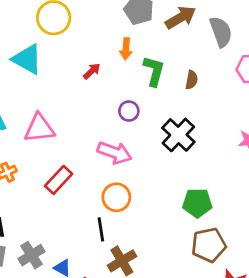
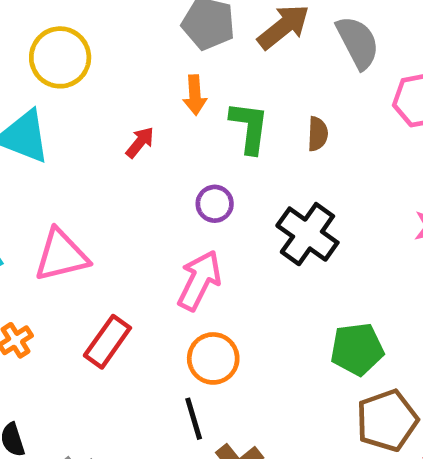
pink arrow: (115, 153) -> (199, 280), turned -76

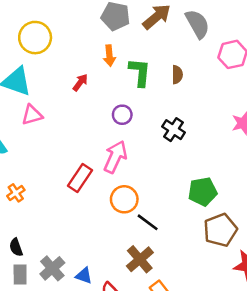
black cross: (307, 234) -> (173, 130), size x0.7
pink triangle: (61, 255) -> (32, 115), moved, size x0.7
red rectangle: (107, 342) -> (80, 178), moved
black line: (194, 419) -> (148, 222), moved, turned -35

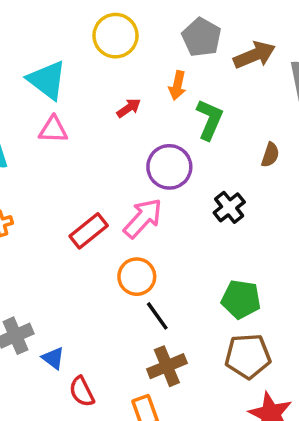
yellow circle: (35, 38) -> (116, 36), moved
brown semicircle: (177, 75) -> (270, 155), moved
purple circle: (122, 115) -> (169, 167), size x1.6
brown cross: (140, 259) -> (167, 366), moved

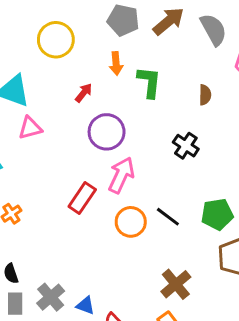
purple circle: (169, 167) -> (107, 132), moved
black line: (157, 316) -> (168, 217), moved

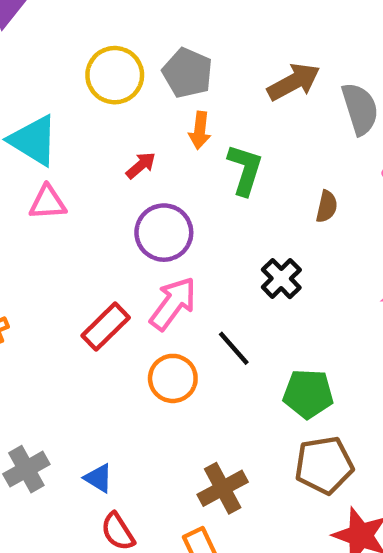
gray pentagon: (123, 20) -> (188, 73), moved
black line: (168, 217) -> (234, 348), moved
blue triangle: (85, 306) -> (98, 478), moved

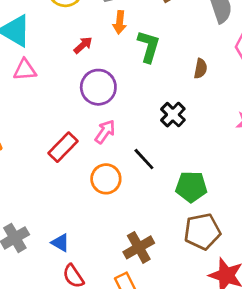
pink arrow: (173, 304) -> (105, 132), size x0.7

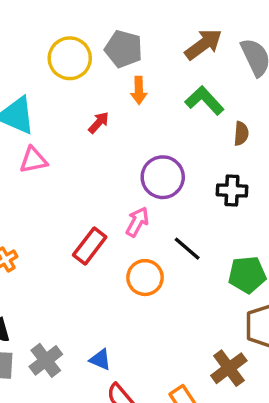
green L-shape: (149, 46) -> (204, 101), moved, turned -52
purple circle: (98, 87) -> (163, 177), moved
black cross: (173, 115) -> (232, 191), moved, turned -35
brown cross: (139, 247) -> (229, 368), moved

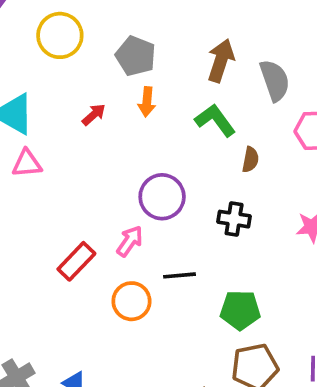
brown arrow: (203, 44) -> (221, 61), turned -42
yellow circle: (70, 58) -> (60, 35), moved
red arrow: (99, 123) -> (94, 115), moved
black line: (187, 249) -> (180, 275), turned -52

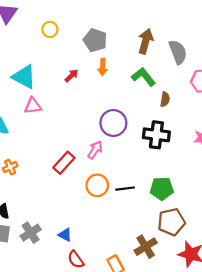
yellow circle: (60, 35) -> (50, 29), size x0.6
black cross: (234, 219) -> (156, 135), size x1.4
black line: (180, 275) -> (125, 189), moved

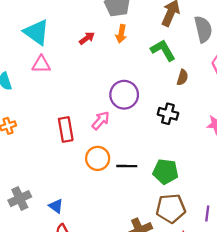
black cross: (156, 135) -> (168, 114), size x0.7
red rectangle: (64, 163) -> (66, 129), turned -60

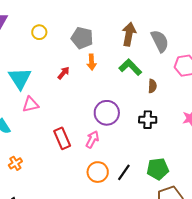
cyan triangle: (36, 32) -> (20, 78), turned 35
red rectangle: (66, 129) -> (62, 138), moved
black line: (127, 166) -> (124, 172), turned -42

